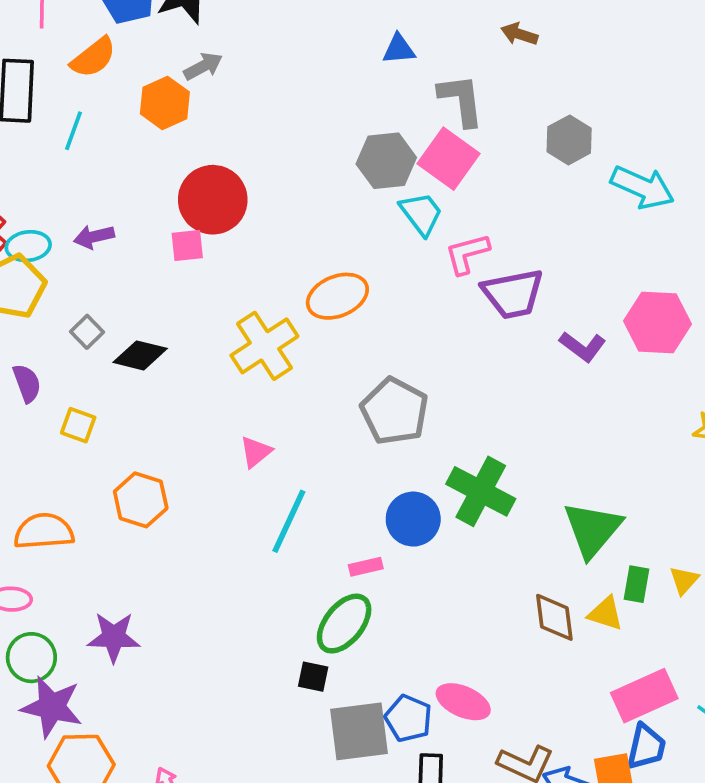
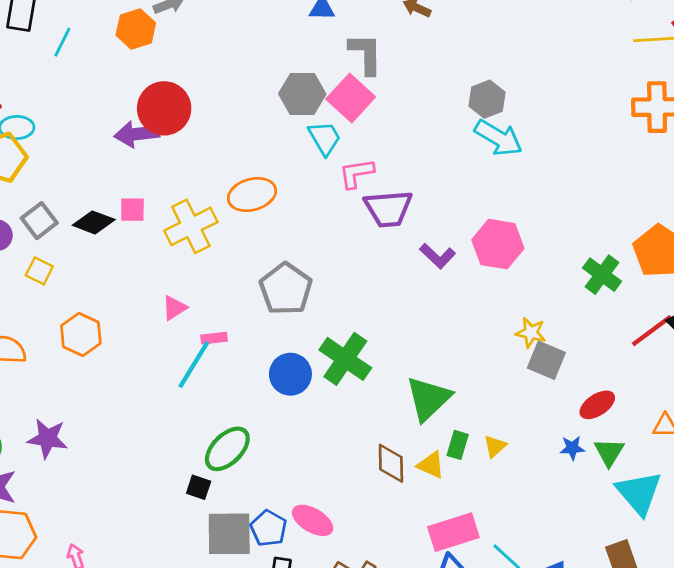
gray hexagon: (569, 140) -> (487, 99), moved
purple arrow: (94, 237) -> (137, 134), moved, size x1.4
pink square: (187, 246) -> (132, 210), moved
gray square: (87, 332) -> (39, 221), moved, size x1.4
pink rectangle: (366, 567) -> (214, 338), moved

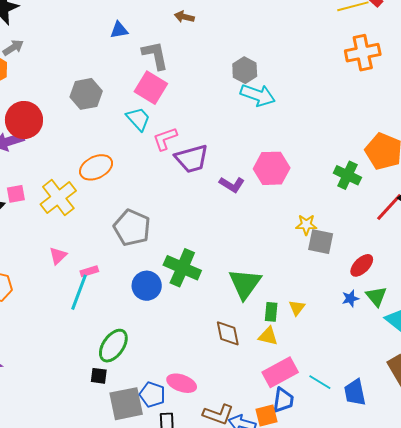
gray hexagon: (302, 94) -> (86, 94), moved
yellow triangle: (431, 465) -> (268, 336), moved

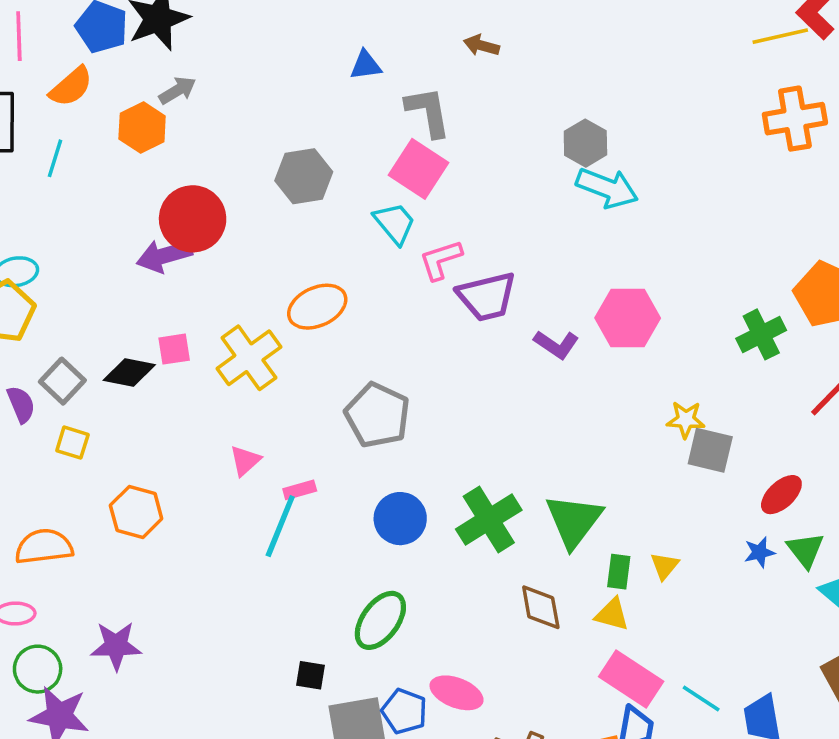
green cross: (347, 175) -> (761, 334), turned 36
green cross: (182, 268) -> (489, 520), moved, turned 33
green ellipse: (113, 346) -> (380, 620), moved
pink rectangle: (280, 372) -> (631, 679), turned 60

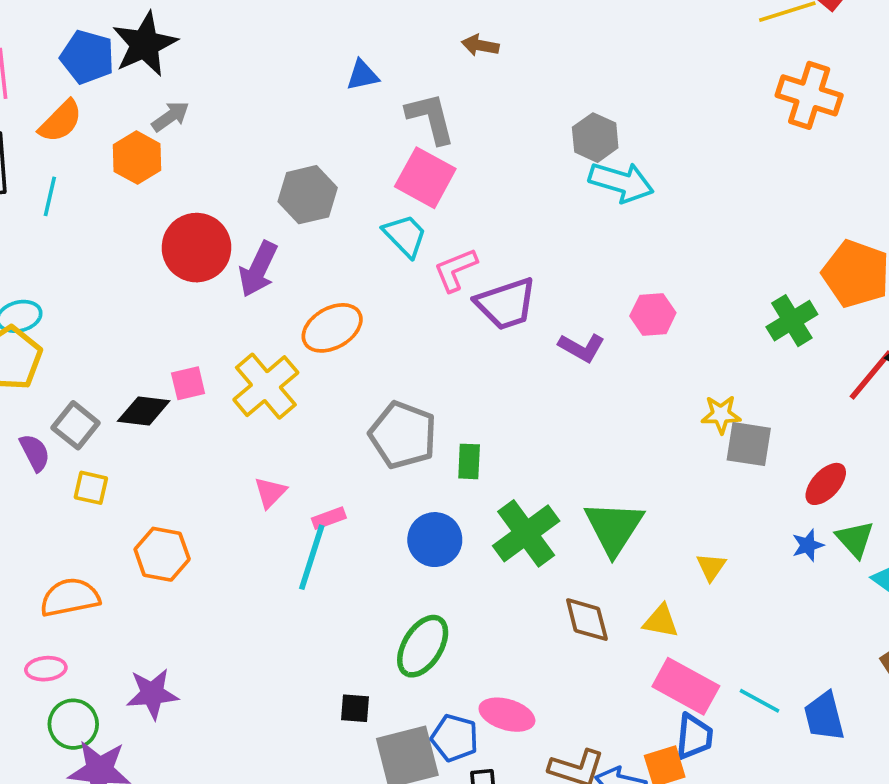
orange cross: (795, 119) -> (809, 95), turned 32
purple arrow: (164, 256) -> (258, 269), moved, turned -44
pink hexagon: (628, 318) -> (653, 314), size x0.7
green rectangle: (619, 572) -> (469, 461), moved

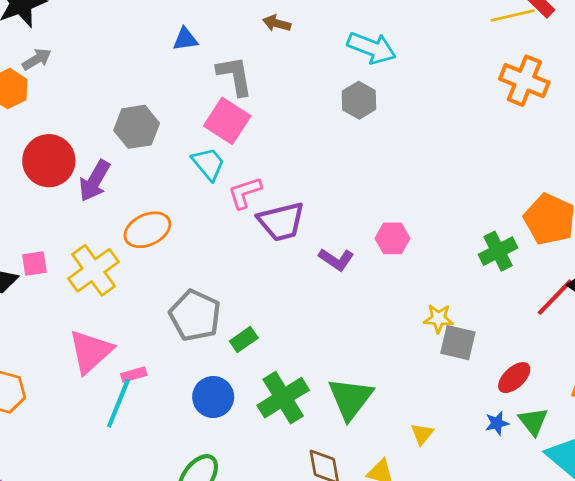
cyan arrow: (621, 182) -> (372, 48), moved
green rectangle: (469, 461) -> (244, 340), turned 48
pink triangle: (270, 492) -> (91, 351), size x1.8

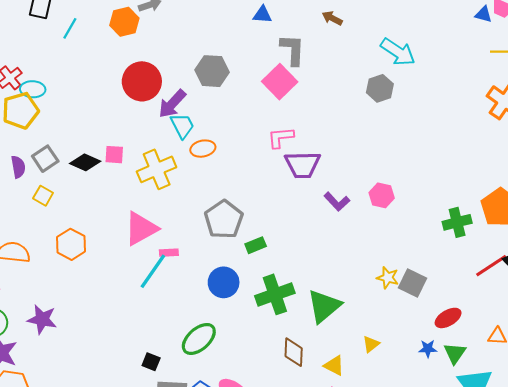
cyan trapezoid: (208, 164) -> (182, 126), moved
orange ellipse: (147, 230) -> (203, 149), size x0.7
yellow star: (439, 318) -> (388, 278), moved

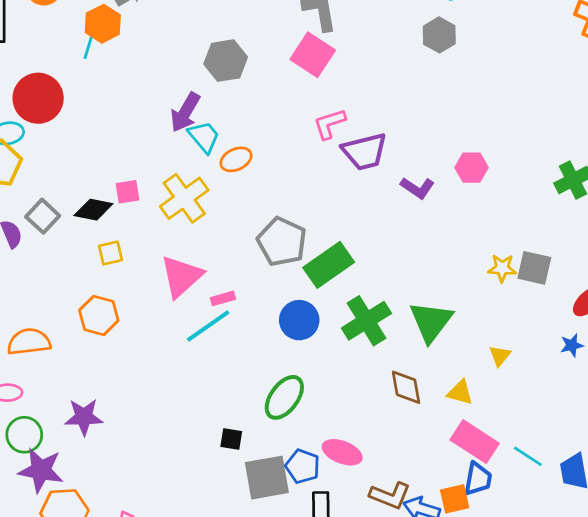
cyan line: (70, 28) -> (89, 45), moved
red circle: (142, 81) -> (38, 98), moved
yellow square: (43, 196) -> (110, 253), moved, turned -30
green rectangle: (256, 245) -> (329, 265), size x1.8
cyan line: (153, 271) -> (208, 326), turned 33

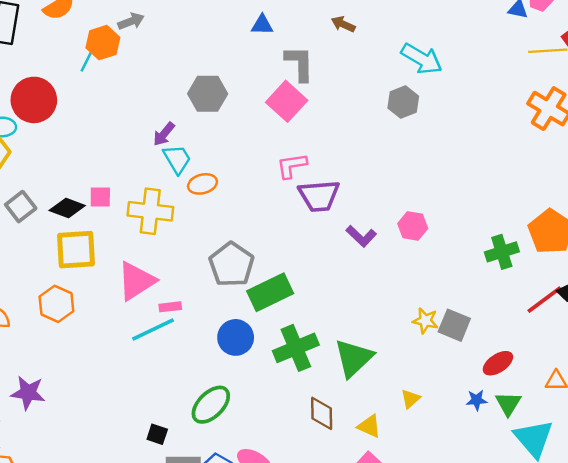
purple arrow: (185, 112) -> (164, 134), size x0.7
yellow cross: (184, 198) -> (150, 211), turned 33
yellow square: (110, 253) -> (76, 250), size x1.8

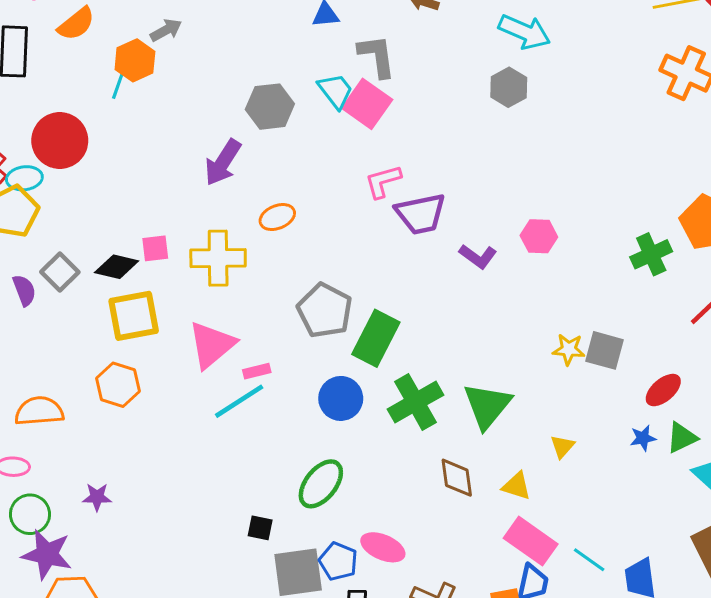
purple arrow: (164, 134) -> (223, 162), size x1.5
cyan trapezoid: (177, 159) -> (335, 91), moved
green rectangle: (270, 292) -> (376, 338), turned -30
purple star: (28, 393) -> (97, 497), size x0.7
green triangle: (508, 404) -> (682, 438), turned 40

